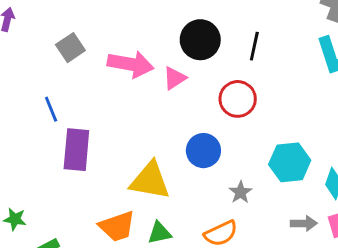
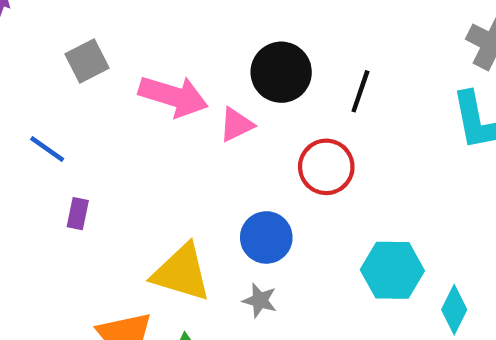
blue line: (51, 109) -> (47, 149), turned -40
purple rectangle: (76, 150) -> (78, 214), size x0.5
gray star: (241, 192) -> (260, 300), moved, turned -30

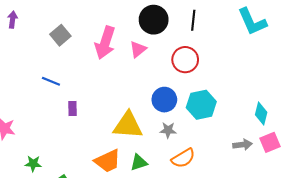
pink arrow: (173, 96) -> (105, 43), turned 104
cyan hexagon: (392, 270) -> (201, 105), moved

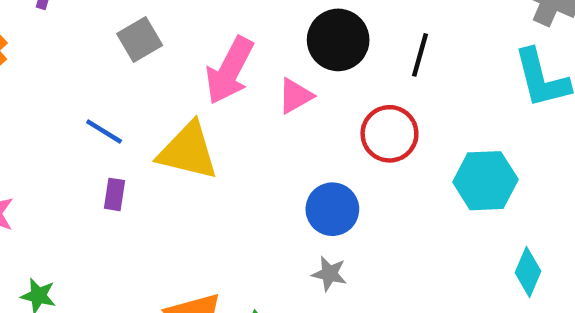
cyan hexagon: (201, 105) -> (485, 181), moved
purple rectangle: (72, 109) -> (114, 194), moved
yellow triangle: (128, 125) -> (188, 151), moved

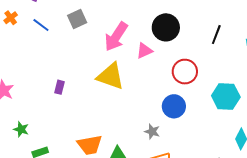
black line: (420, 55) -> (216, 35), moved
blue line: (104, 131) -> (41, 25), moved
yellow triangle: (188, 151) -> (110, 76), moved
blue circle: (332, 209) -> (174, 106), moved

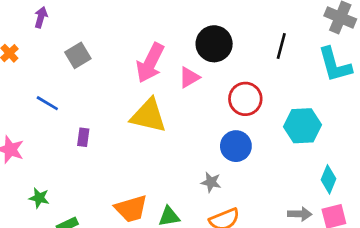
gray square: (77, 19) -> (78, 55), moved
blue line: (41, 25) -> (47, 103), moved

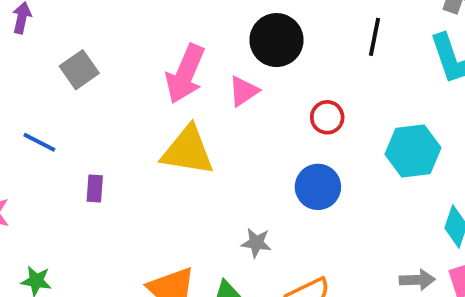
red circle: (245, 99) -> (327, 117), size x0.7
gray star: (211, 182) -> (256, 243), moved

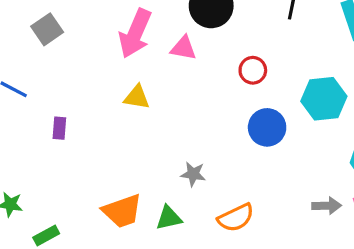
pink triangle: (244, 91) -> (183, 48), turned 44
yellow triangle: (188, 151) -> (137, 97), size x0.6
blue circle: (318, 187) -> (267, 127), moved

